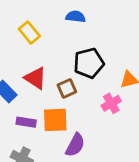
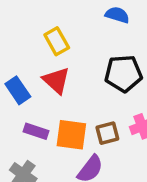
yellow rectangle: (29, 33) -> (57, 41), moved
brown square: (67, 88) -> (107, 133), moved

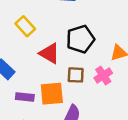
red triangle: (56, 80) -> (49, 53), moved
brown square: (107, 133) -> (76, 75), moved, turned 30

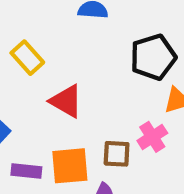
black pentagon: (80, 39) -> (153, 57), moved
brown square: (76, 75) -> (117, 154), moved

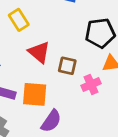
brown square: (117, 154) -> (67, 66), moved

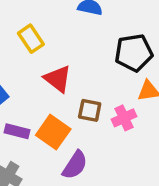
brown square: (67, 66) -> (90, 110), moved
orange square: (35, 94) -> (53, 132), turned 32

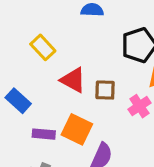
brown square: (90, 110) -> (105, 90), moved

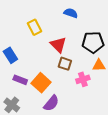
red triangle: (73, 80) -> (58, 45), moved

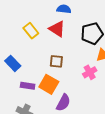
red triangle: (58, 45) -> (57, 29), moved
brown square: (65, 64) -> (56, 61), moved

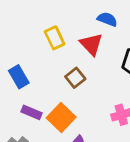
brown square: (56, 61) -> (75, 78), moved, turned 32

